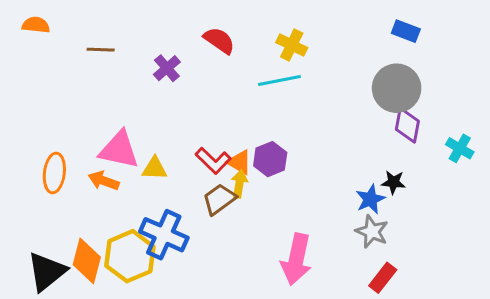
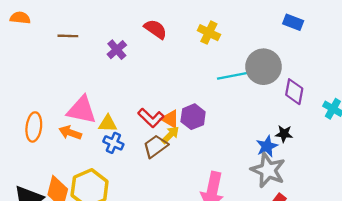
cyan line: (279, 80) -> (233, 76), moved
gray circle: (397, 88) -> (264, 67), moved
yellow arrow: (239, 184) -> (170, 135), turned 36
gray star: (372, 232) -> (268, 170), size x1.4
blue cross: (164, 235) -> (113, 143), moved, size x0.6

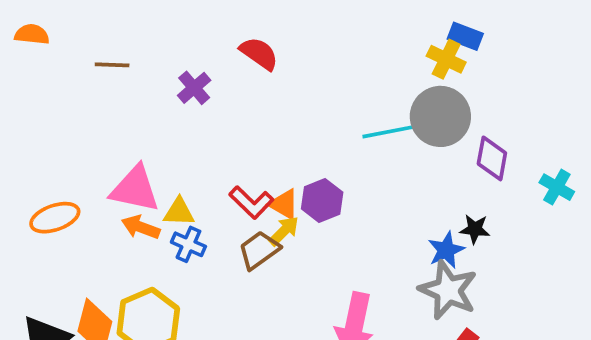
blue rectangle: (293, 22) -> (465, 36), moved
yellow cross: (209, 33) -> (446, 59), moved
orange ellipse: (34, 127) -> (55, 218), turned 64
orange arrow: (70, 133) -> (141, 227), moved

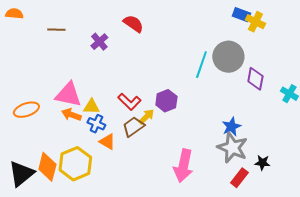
yellow cross: (446, 59) -> (255, 22), moved
cyan line: (389, 132) -> (201, 65), turned -60
orange triangle: (284, 204) -> (107, 142), moved
black star: (475, 229) -> (262, 163), moved

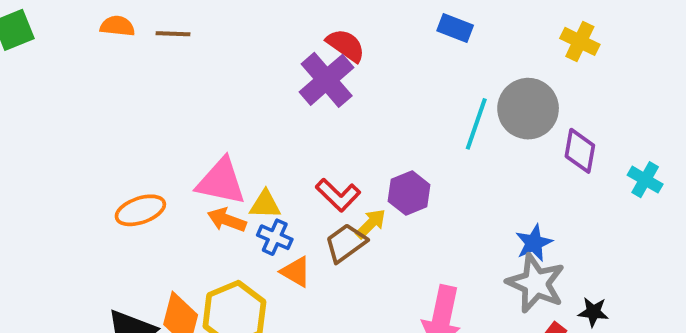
blue rectangle: (241, 15) -> (455, 28), moved
brown line: (56, 30) -> (173, 34), moved
purple cross: (99, 42) -> (327, 80), moved, size x1.6

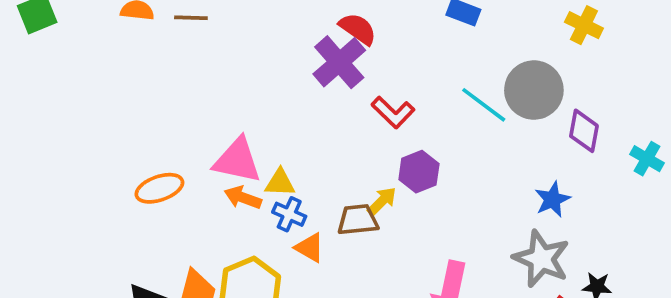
cyan line: (476, 124) -> (484, 105), turned -72
red L-shape: (338, 195) -> (393, 112), moved
brown trapezoid: (346, 243) -> (358, 220), turned 30
blue star: (534, 243) -> (552, 199), moved

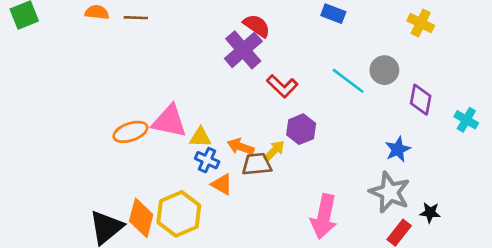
gray circle: (534, 90) -> (384, 70), size x0.7
orange ellipse: (159, 188) -> (130, 132), moved
orange arrow: (243, 198) -> (241, 147), moved

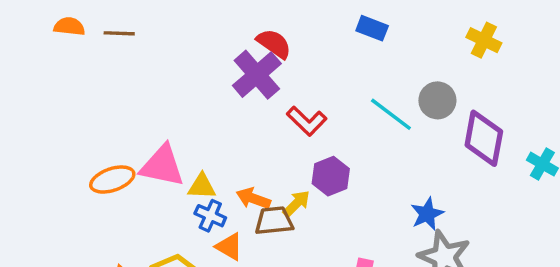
purple diamond: (421, 100) -> (484, 138), size x1.4
blue star: (398, 149) -> (427, 214), moved

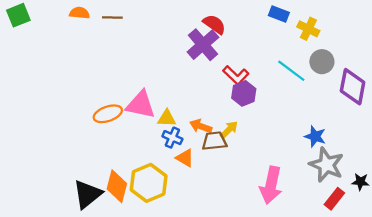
yellow cross: (484, 40) -> (308, 29), moved
purple hexagon: (331, 176) -> (244, 93), moved
blue star: (427, 214) -> (315, 136), turned -30

